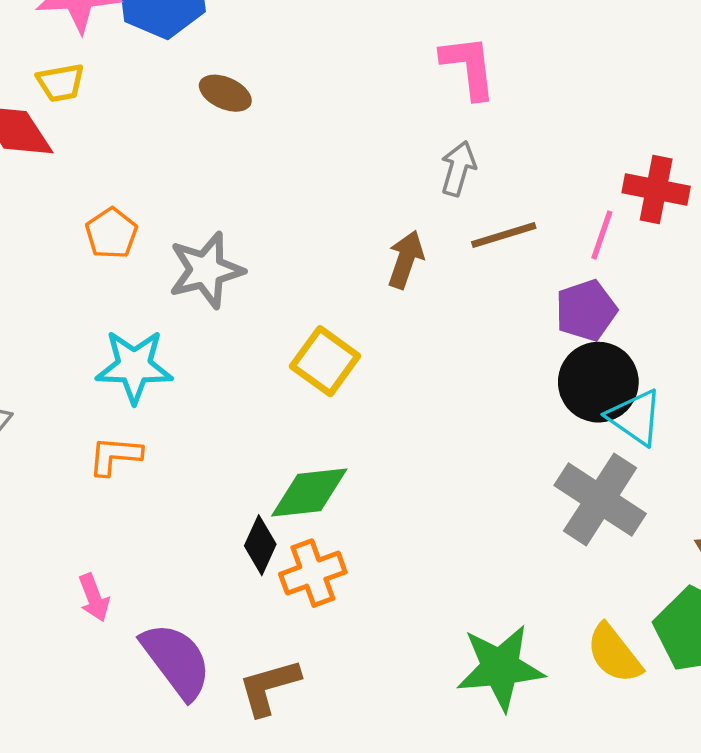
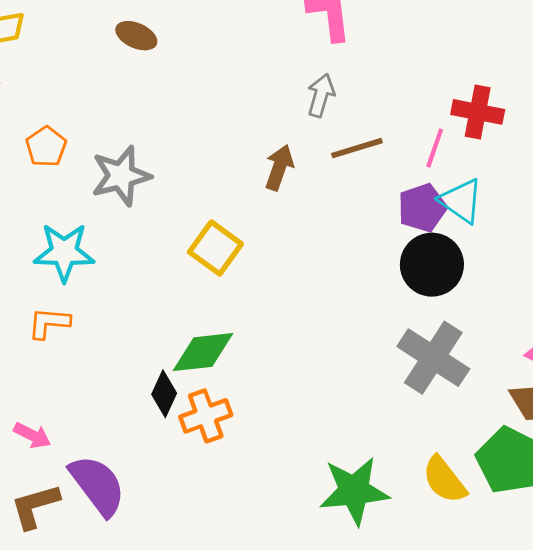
cyan triangle: (635, 417) -> (461, 201), moved
pink arrow: (94, 598) -> (32, 435), turned -42
brown L-shape: (269, 687) -> (35, 506), moved

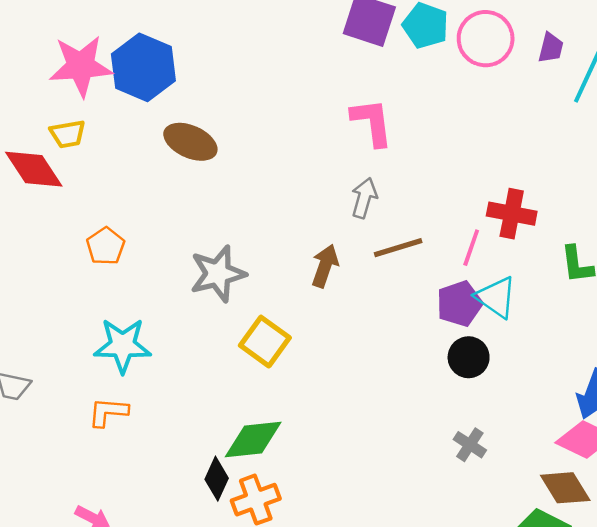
brown ellipse: (136, 36) -> (190, 142), size x1.4
gray star: (121, 176) -> (218, 274), moved
black circle: (432, 265) -> (469, 357), size x0.7
gray cross: (433, 358) -> (470, 445), size x0.5

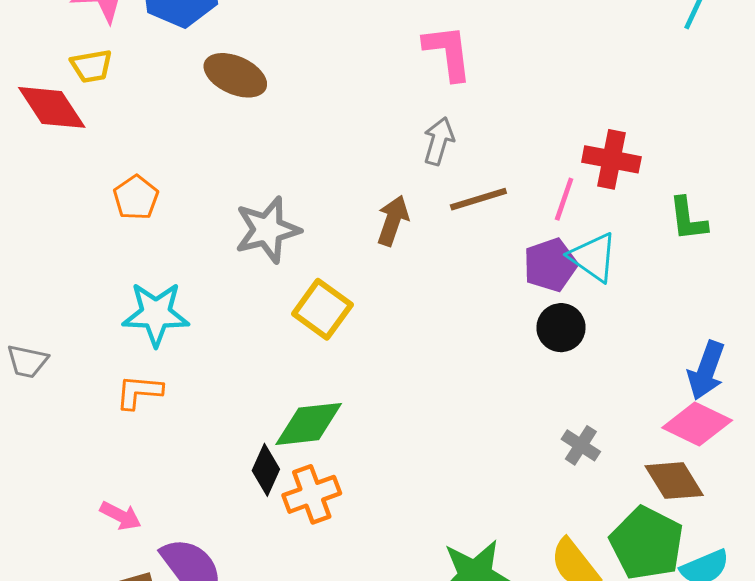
gray cross: (470, 445) -> (581, 445), moved

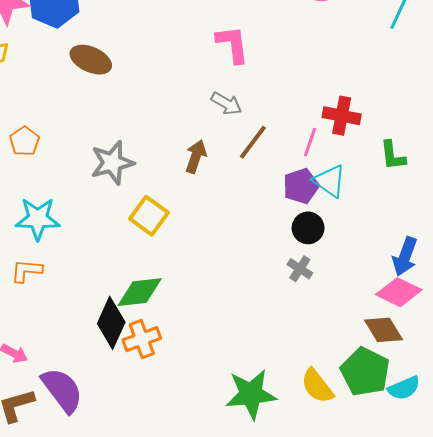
gray arrow: (439, 141) -> (226, 103), turned 104
brown line: (478, 199) -> (253, 142), turned -36
gray cross: (581, 445) -> (300, 269), moved
black diamond: (266, 470) -> (111, 323), size x1.5

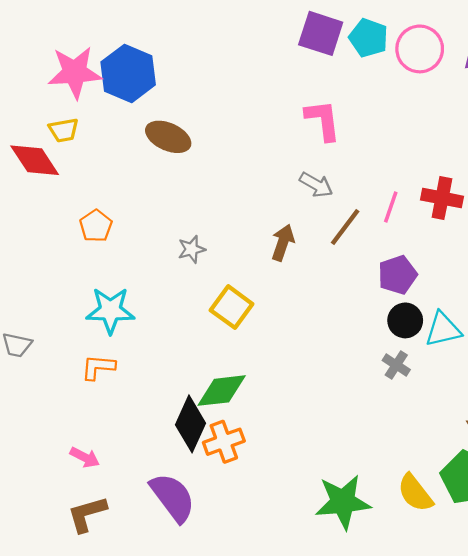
pink line: (310, 142) -> (391, 207), moved
gray star: (112, 163) -> (192, 249), size x0.6
cyan triangle: (329, 181) -> (443, 329), moved, turned -48
purple semicircle: (62, 390) -> (173, 497), moved

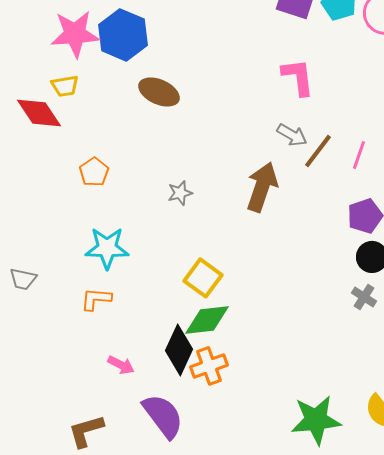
brown line: (345, 227) -> (318, 151), moved
brown arrow: (283, 243) -> (262, 187), size x1.5
yellow square: (232, 307) -> (203, 278), moved
pink arrow: (85, 457) -> (121, 365), moved

